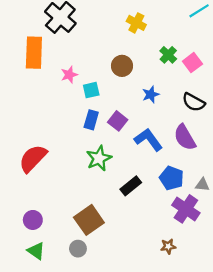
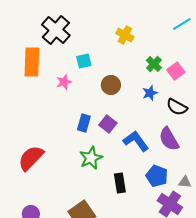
brown circle: (122, 66) -> (111, 85), moved
cyan square: (91, 90) -> (84, 61), moved
blue star: (151, 94) -> (150, 93), moved
black rectangle: (131, 186) -> (120, 183), turned -60

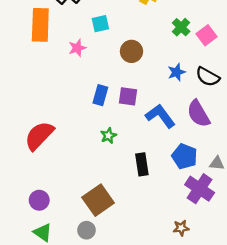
blue star: (150, 93) -> (176, 72), moved
purple square: (108, 124) -> (128, 96), turned -30
green star: (91, 158) -> (108, 136), size x0.6

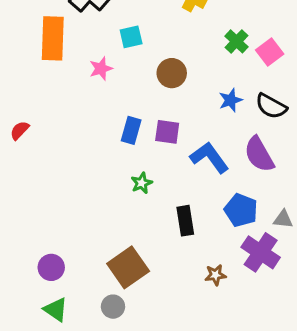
red semicircle: (39, 136) -> (20, 130), moved, size x0.5
brown star: (181, 228) -> (215, 275), moved

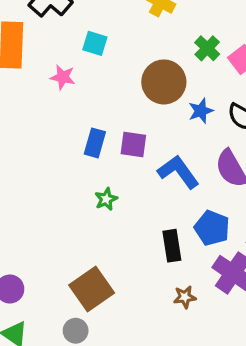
cyan square: (131, 37) -> (95, 43), turned 30
pink star: (101, 69) -> (63, 77), turned 30
brown circle: (172, 73) -> (164, 82), moved, size x1.4
black rectangle: (185, 221) -> (172, 246), moved

